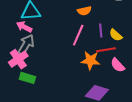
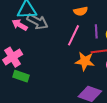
gray arrow: (26, 45) -> (37, 22), moved, turned 85

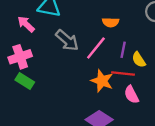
gray arrow: (37, 22) -> (67, 40), moved
pink arrow: (20, 25) -> (26, 24), moved

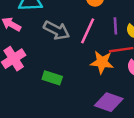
green rectangle: (25, 81) -> (52, 78), moved

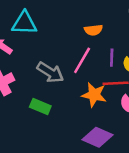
gray arrow: (57, 30) -> (50, 72), moved

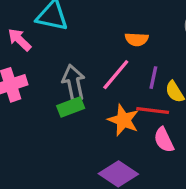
gray arrow: (50, 72) -> (74, 83), turned -144
green rectangle: (40, 107) -> (71, 107), moved, turned -54

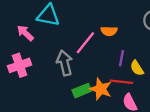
pink line: (116, 75) -> (85, 43), moved
green rectangle: (71, 107) -> (82, 91), moved

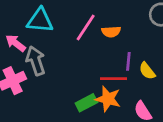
pink line: (85, 43) -> (86, 27), moved
gray arrow: (65, 63) -> (36, 61), moved
red line: (121, 82) -> (113, 79), moved

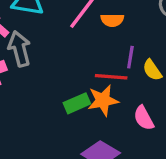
orange star: (108, 99) -> (103, 100), turned -30

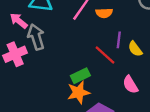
red line: (111, 77) -> (105, 55), turned 40
orange star: (103, 100) -> (79, 92), moved

